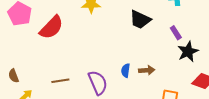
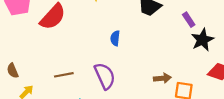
blue semicircle: (126, 70) -> (115, 38), moved
brown arrow: (147, 70) -> (162, 78), moved

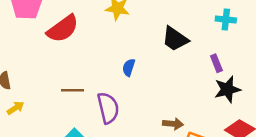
brown line: (64, 75) -> (73, 90), moved

